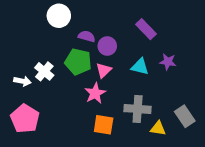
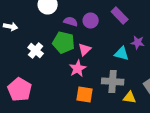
purple circle: (107, 46) -> (91, 20), moved
cyan triangle: (140, 67) -> (122, 54), moved
white arrow: (22, 81) -> (11, 26), moved

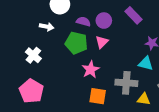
white arrow: (11, 26) -> (47, 27), moved
white cross: (36, 50) -> (33, 55), moved
pink triangle: (85, 50) -> (102, 42), moved
cyan triangle: (122, 54) -> (146, 63), moved

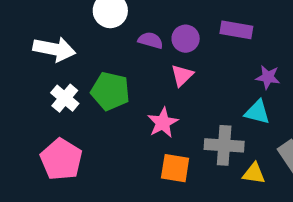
purple rectangle: (133, 15) -> (236, 30), turned -36
white arrow: (47, 27) -> (54, 49), moved, size x1.6
green pentagon: (76, 43) -> (110, 91), moved

